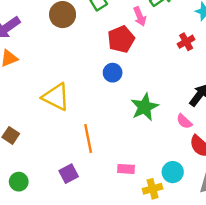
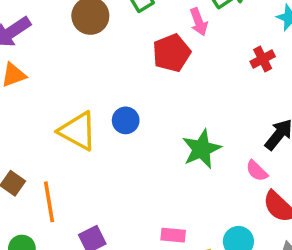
blue circle: (113, 73) -> (126, 120), moved
orange line: (88, 139) -> (49, 202), moved

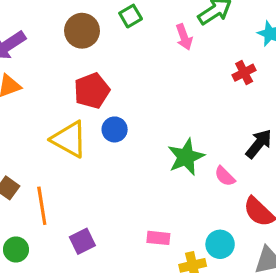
red pentagon: (171, 53) -> (92, 91), moved
pink semicircle: (257, 171) -> (225, 176), moved

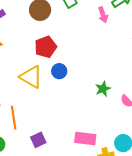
green star: (186, 157) -> (103, 89), size x0.7
pink rectangle: (158, 238) -> (85, 139), size x1.5

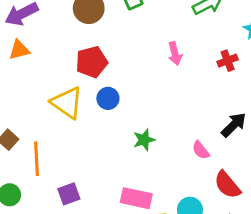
pink arrow: (103, 15) -> (175, 54), moved
green star: (103, 89) -> (144, 140), moved

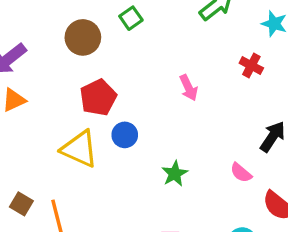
pink arrow: (175, 54) -> (189, 88), moved
red cross: (228, 61) -> (251, 66), turned -30

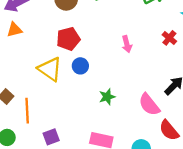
pink semicircle: (241, 173) -> (149, 105), size x1.6

